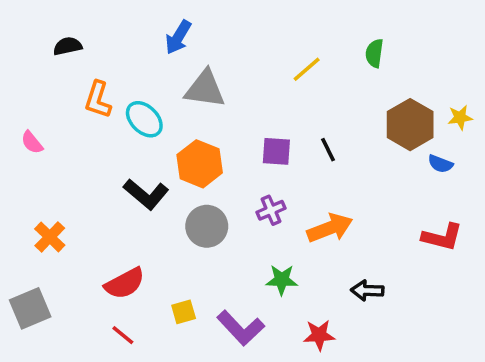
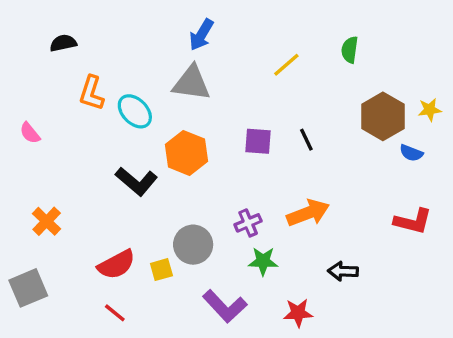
blue arrow: (178, 37) -> (201, 35), moved
purple cross: (271, 210) -> (248, 223), moved
gray circle: (207, 226) -> (193, 245), moved
yellow square: (184, 312) -> (161, 270), moved

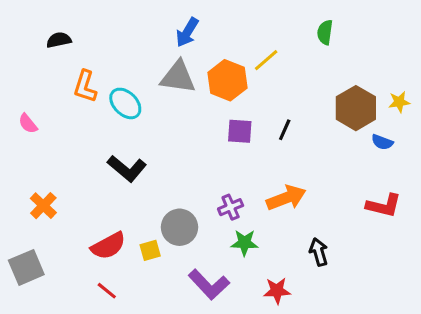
green semicircle: (350, 50) -> (325, 32), moved
black line: (306, 140) -> (285, 130), turned 50
orange hexagon: (186, 153) -> (227, 80), moved
black arrow: (343, 271) -> (319, 252), turned 72

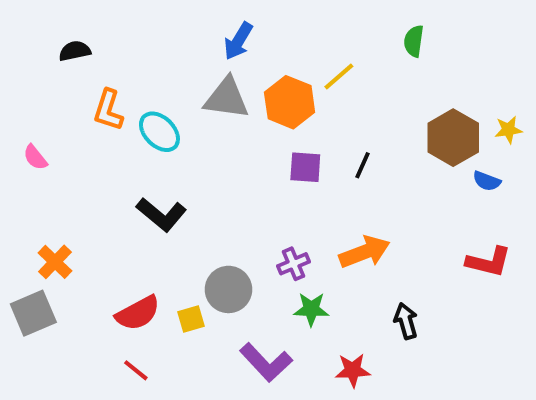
gray square: (26, 267) -> (33, 313), moved

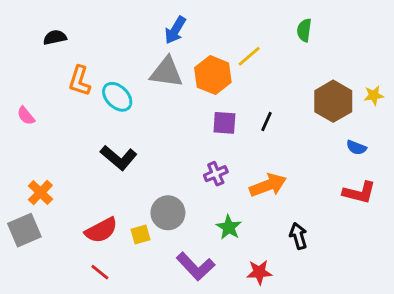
blue semicircle: (487, 181) -> (356, 148), moved
purple cross: (294, 264) -> (216, 174), moved
green star: (311, 309) -> (229, 227), turned 30

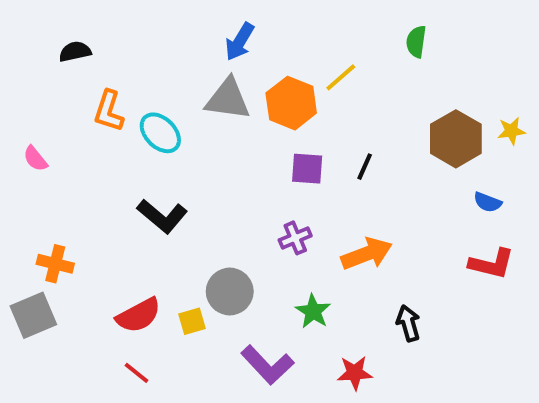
orange cross: (40, 192) -> (55, 264), turned -30

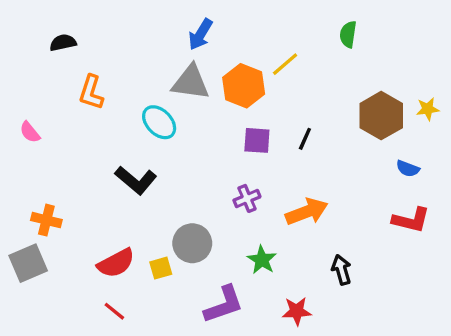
cyan ellipse: (160, 133) -> (159, 122), moved
purple L-shape: (267, 365) -> (224, 305), turned -66

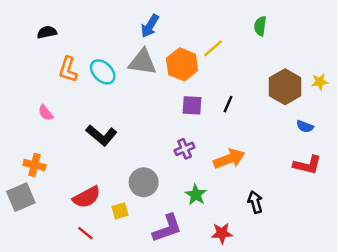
cyan ellipse: (159, 122) -> (103, 72), moved
pink semicircle: (30, 132) -> (46, 113), moved
yellow square: (161, 268) -> (120, 211), moved

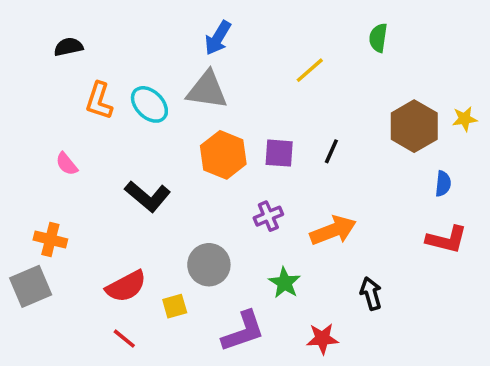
orange hexagon: (182, 64) -> (223, 155), moved
blue semicircle: (305, 126) -> (443, 184), turned -105

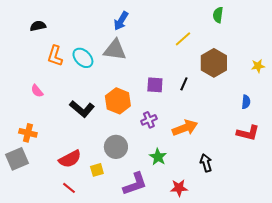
green semicircle: (378, 38) -> (218, 15), moved
yellow line: (310, 70) -> (183, 39), moved
brown hexagon: (414, 126) -> (214, 63), moved
orange hexagon: (223, 155) -> (118, 101), moved

